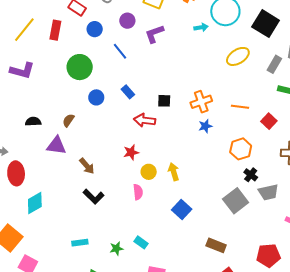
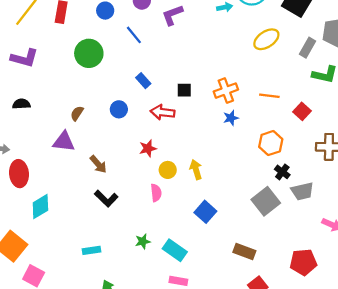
blue circle: (96, 97) -> (119, 109), moved
black semicircle: (33, 122) -> (21, 104), moved
cyan rectangle: (141, 242) -> (175, 250), moved, size x1.5
green star: (116, 249) -> (143, 241), moved

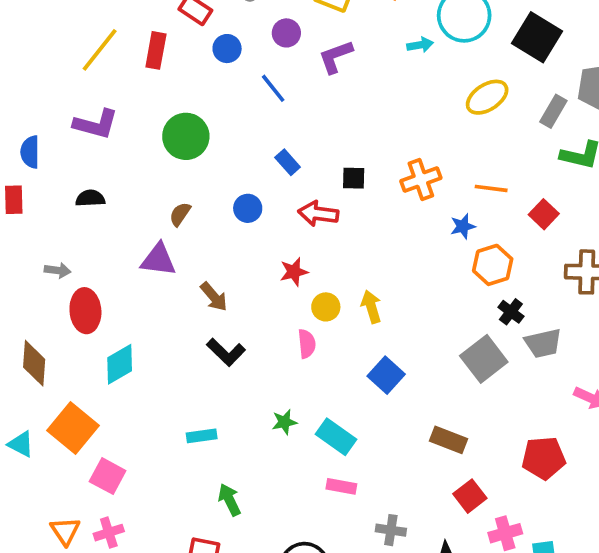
green circle: (89, 53) -> (186, 136), moved
blue star: (231, 118) -> (463, 226), moved

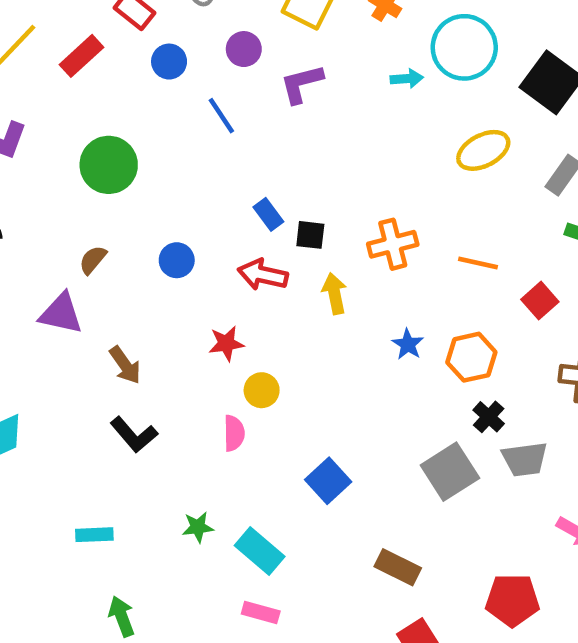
red rectangle: (156, 50) -> (81, 56), turned 32
blue rectangle: (288, 162) -> (268, 214), moved
blue star: (463, 226) -> (408, 344), moved, turned -30
yellow arrow: (371, 307) -> (335, 293), moved

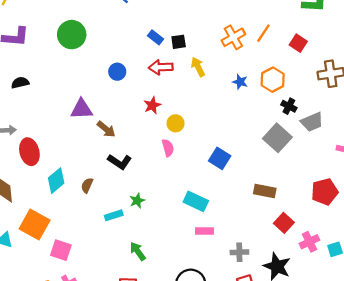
orange cross: (393, 244) -> (233, 37), moved
brown semicircle: (93, 260) -> (87, 185), moved
orange line: (478, 263) -> (263, 33), turned -54
purple triangle: (61, 314) -> (82, 109), moved
green star: (198, 527) -> (137, 201), moved

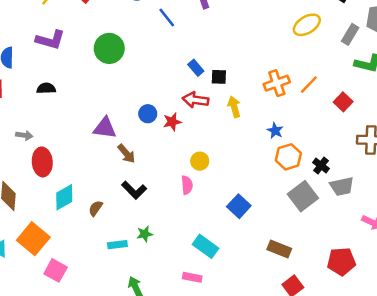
blue circle: (117, 72) -> (148, 114), moved
orange hexagon: (273, 80) -> (288, 157), moved
red star: (152, 105) -> (172, 122), moved
pink rectangle: (205, 231) -> (192, 277), moved

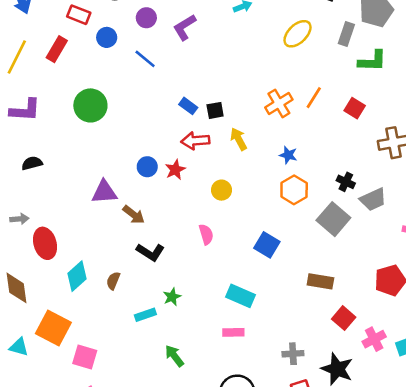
orange hexagon: (288, 157) -> (294, 190), moved
yellow circle: (200, 161) -> (222, 190), moved

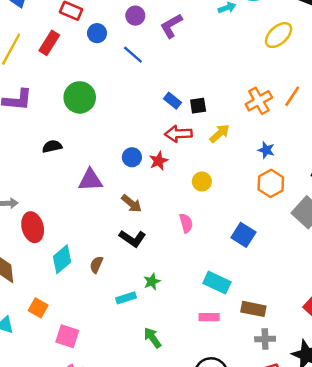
yellow arrow: (239, 139) -> (220, 133), turned 75
black semicircle: (32, 163) -> (52, 146), moved
brown arrow: (134, 215) -> (132, 204), moved
brown rectangle: (320, 281) -> (253, 309), moved
orange square: (53, 328) -> (38, 308), size x0.6

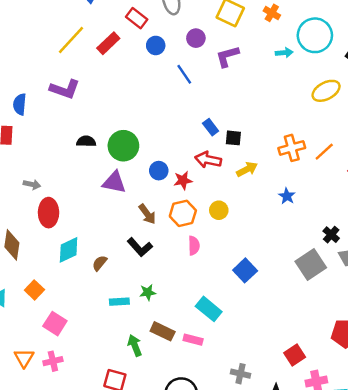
green circle: (80, 97) -> (123, 146), moved
orange hexagon: (271, 183) -> (183, 213), moved
brown rectangle: (253, 309) -> (163, 331), moved

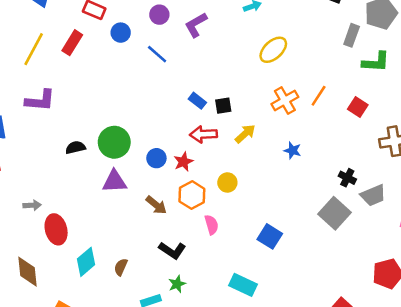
yellow ellipse: (326, 91) -> (273, 50), moved
black L-shape: (140, 247) -> (172, 250), moved

